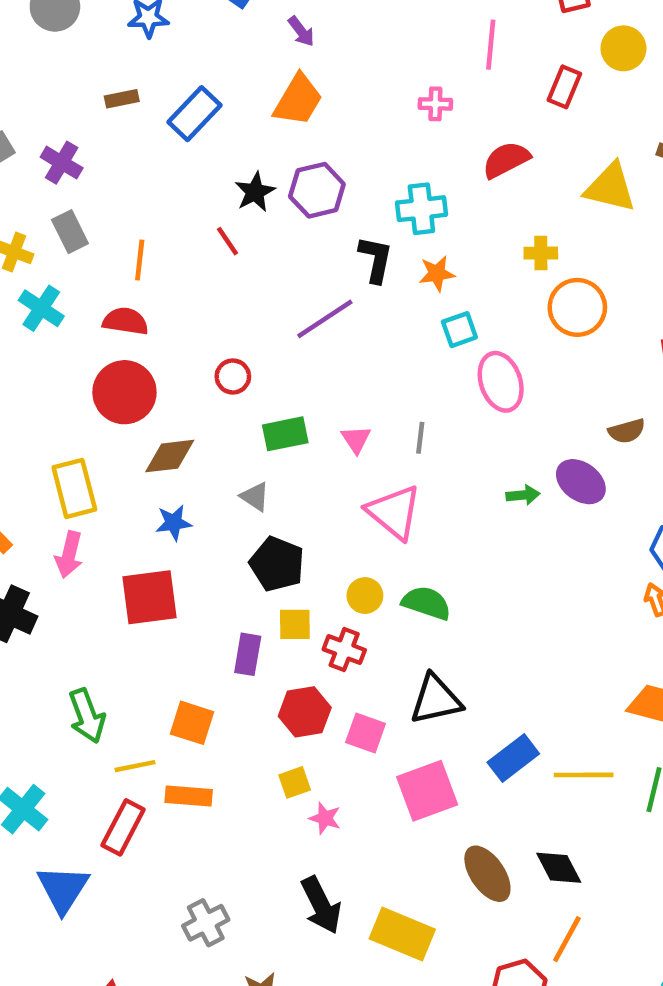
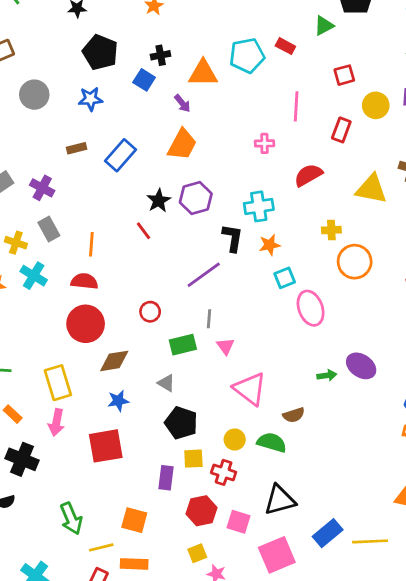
brown semicircle: (627, 431) -> (294, 415), moved
gray line: (420, 438) -> (209, 319), moved

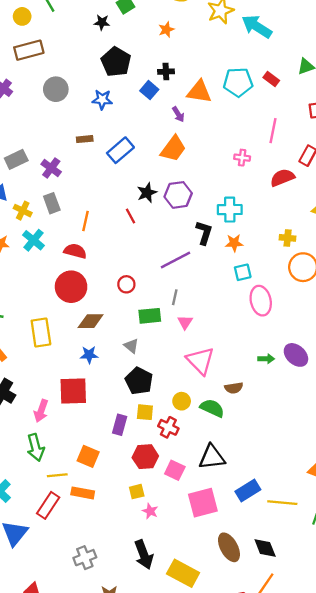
red semicircle: (308, 175) -> (282, 178), moved
pink arrow: (56, 422) -> (41, 411), moved

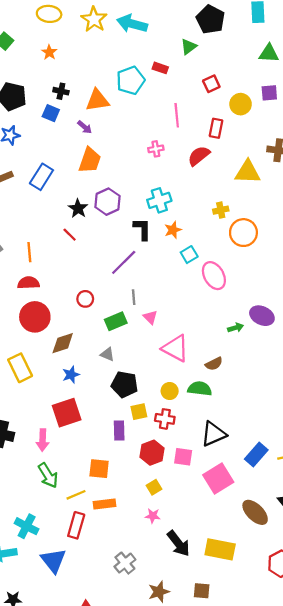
black cross: (166, 72) -> (61, 91), turned 32
pink star: (150, 511) -> (153, 516), moved

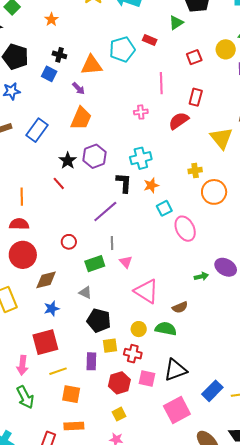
yellow circle: (241, 104) -> (226, 49), moved
yellow triangle: (248, 172) -> (221, 138), turned 45
pink square: (183, 457) -> (147, 378), moved
yellow line: (76, 495) -> (58, 371), moved

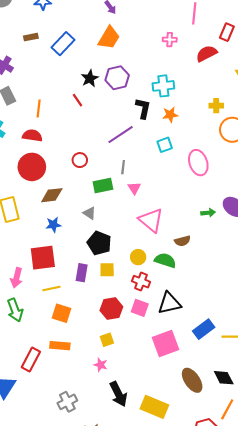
cyan square: (164, 208) -> (165, 145), moved
red cross: (133, 354) -> (141, 282), moved
purple rectangle: (91, 361) -> (82, 273), moved

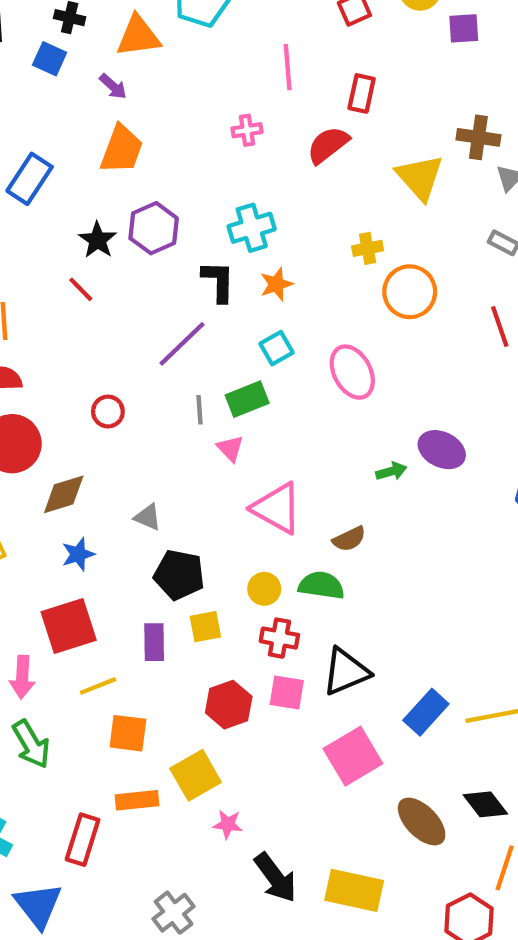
green rectangle: (103, 185) -> (247, 399), moved
yellow square: (107, 340) -> (196, 775), moved, size x1.6

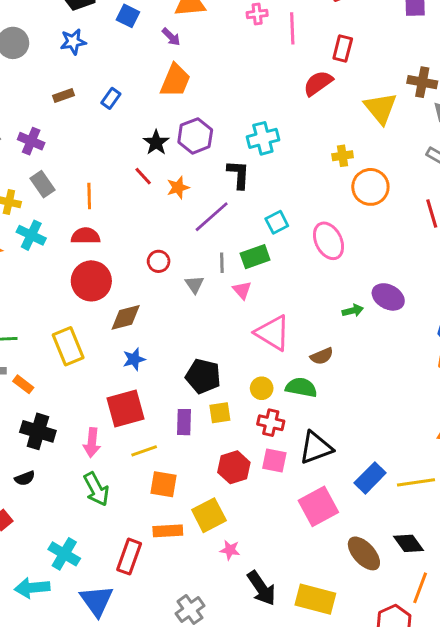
pink cross: (247, 130) -> (257, 14), moved
blue rectangle: (30, 179) -> (111, 98), size x0.6
orange star: (276, 284) -> (178, 187), moved
gray triangle: (148, 517) -> (195, 284), moved, turned 30

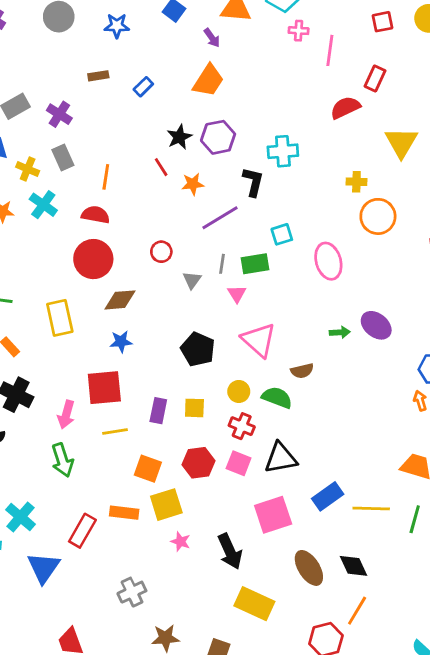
black pentagon: (203, 376) -> (198, 349), moved
orange square: (163, 484) -> (148, 469), moved
black arrow: (261, 588) -> (230, 551), moved

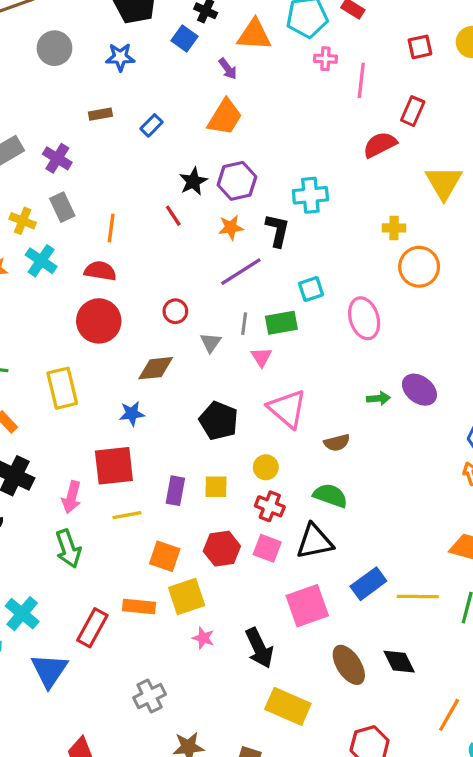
orange star: (193, 184) -> (231, 227), moved
brown diamond: (120, 300) -> (156, 368), moved
green semicircle: (277, 397) -> (330, 496), moved
orange line: (357, 611) -> (449, 715), moved

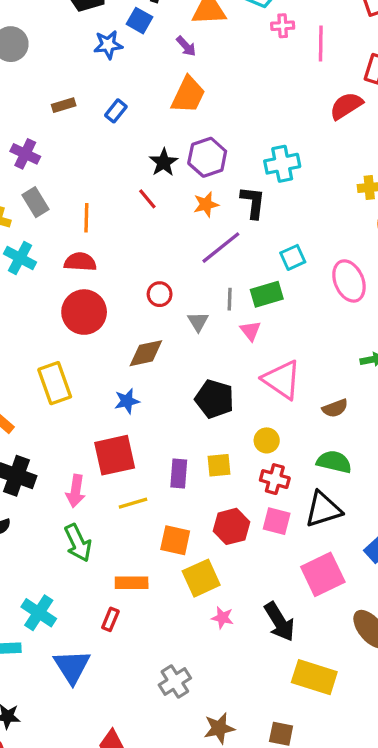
blue star: (120, 57) -> (108, 45), moved
orange rectangle: (139, 606) -> (132, 583), moved
red rectangle: (92, 628) -> (110, 619), size x0.6

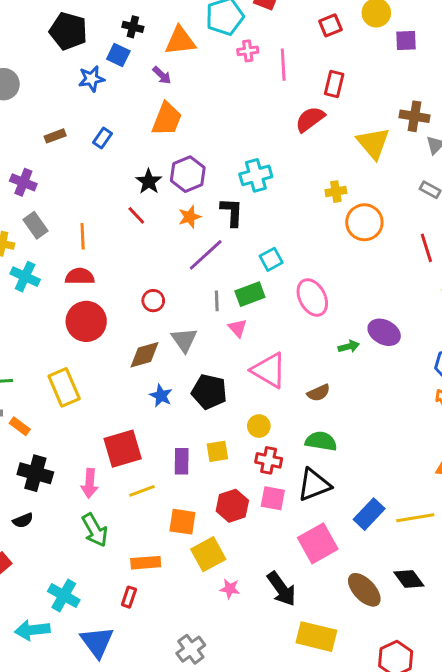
pink ellipse: (349, 281) -> (312, 298), moved
gray triangle: (198, 322) -> (184, 340), moved, size x1.4
blue star: (127, 401) -> (161, 396), moved, turned -30

